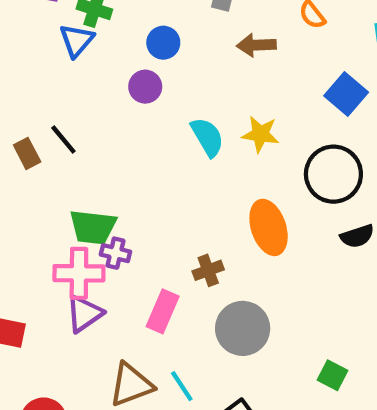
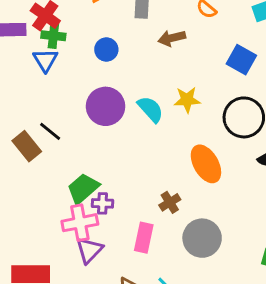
purple circle: (145, 87) -> (106, 106), moved, size x1.6
brown rectangle: (27, 153) -> (27, 146), size x1.4
green trapezoid: (93, 227) -> (83, 188), turned 144

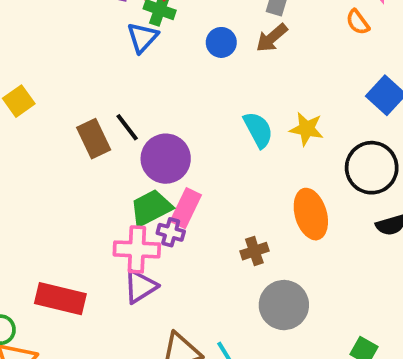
brown arrow: (172, 38) -> (272, 38), moved, turned -40
purple circle: (106, 106) -> (166, 159), moved
pink rectangle: (144, 238) -> (186, 208), moved

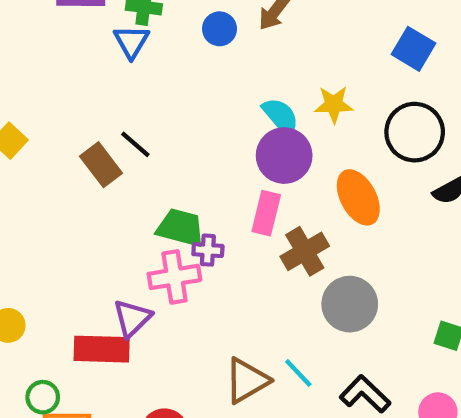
purple circle: (166, 159) -> (284, 156), moved
green trapezoid: (151, 208) -> (180, 228), turned 54
pink rectangle: (186, 208) -> (266, 213), moved
brown cross: (254, 251) -> (305, 251), size x1.5
purple triangle: (140, 286) -> (132, 318), moved

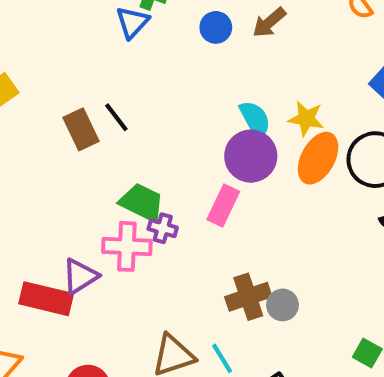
orange ellipse: (358, 197) -> (318, 158), moved, turned 45
brown cross: (305, 251) -> (248, 297), moved
gray circle: (350, 304) -> (282, 305), size x0.6

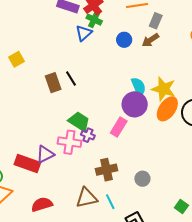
yellow star: (306, 119) -> (164, 89), size x1.4
brown cross: (248, 297) -> (106, 170), moved

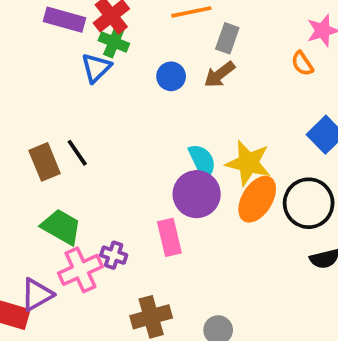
green trapezoid: (79, 121) -> (61, 227), moved
pink rectangle: (119, 127) -> (169, 237), turned -42
pink cross: (69, 142) -> (80, 270), turned -30

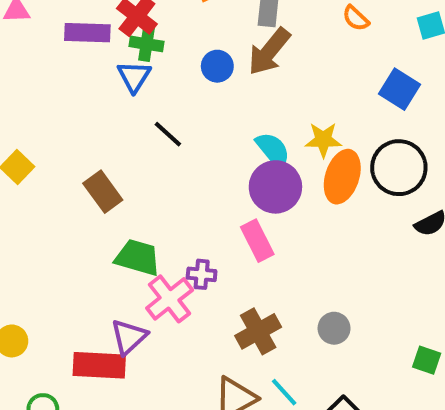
brown arrow: (219, 74) -> (269, 52), size x1.4
black line: (77, 153) -> (168, 134), moved
yellow star: (248, 163) -> (323, 140), size x0.7

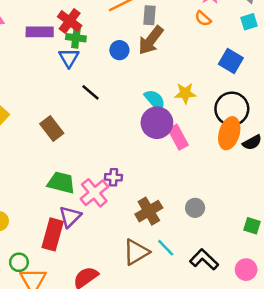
orange ellipse: (342, 177) -> (229, 133), moved
pink rectangle: (257, 241) -> (178, 137), moved
green trapezoid: (138, 257) -> (61, 183), moved
red rectangle: (99, 365) -> (53, 234), turned -76

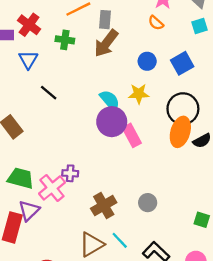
green cross: (76, 38) -> (65, 40), moved
blue circle: (119, 50) -> (147, 61), moved
blue square: (231, 61) -> (182, 63), turned 30

